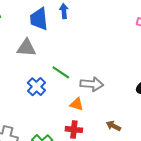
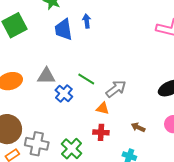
gray triangle: (26, 48) -> (46, 76), moved
gray arrow: (92, 84) -> (116, 89), turned -40

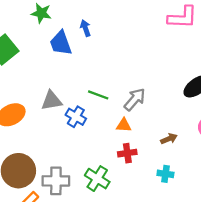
brown arrow: (138, 127) -> (169, 139), turned 144

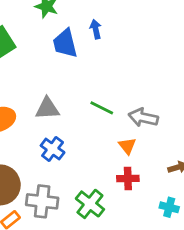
gray arrow: (135, 99) -> (143, 118), turned -125
blue cross: (76, 117) -> (53, 149), moved
orange triangle: (124, 125) -> (127, 146), turned 42

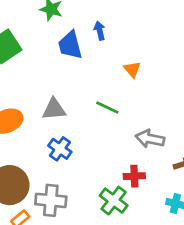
gray arrow: (143, 118) -> (150, 139), moved
orange triangle: (127, 146) -> (132, 69), moved
green cross: (90, 204) -> (114, 201), moved

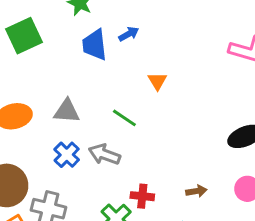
blue arrow: (100, 31) -> (129, 34), turned 66
gray arrow: (150, 139) -> (104, 154), moved

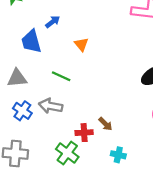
blue arrow: (129, 34) -> (53, 22), moved
blue trapezoid: (95, 45) -> (31, 41), moved
brown arrow: (196, 191) -> (105, 124), moved, turned 64

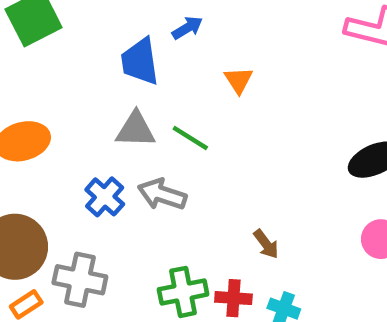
gray triangle: (17, 78) -> (136, 130), moved
red cross: (84, 133) -> (233, 298), moved
green cross: (67, 153) -> (183, 292), turned 35

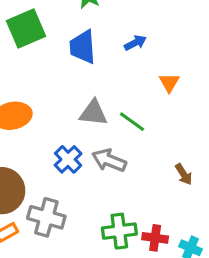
blue trapezoid: (140, 61) -> (83, 47), moved
brown arrow: (266, 244) -> (184, 174), moved

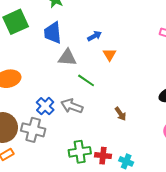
blue arrow: (135, 43) -> (95, 36), moved
gray triangle: (93, 113) -> (67, 57), moved
gray cross: (46, 217) -> (33, 130), moved

